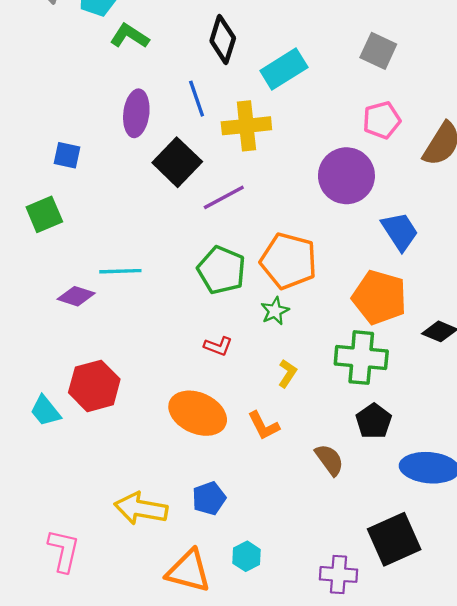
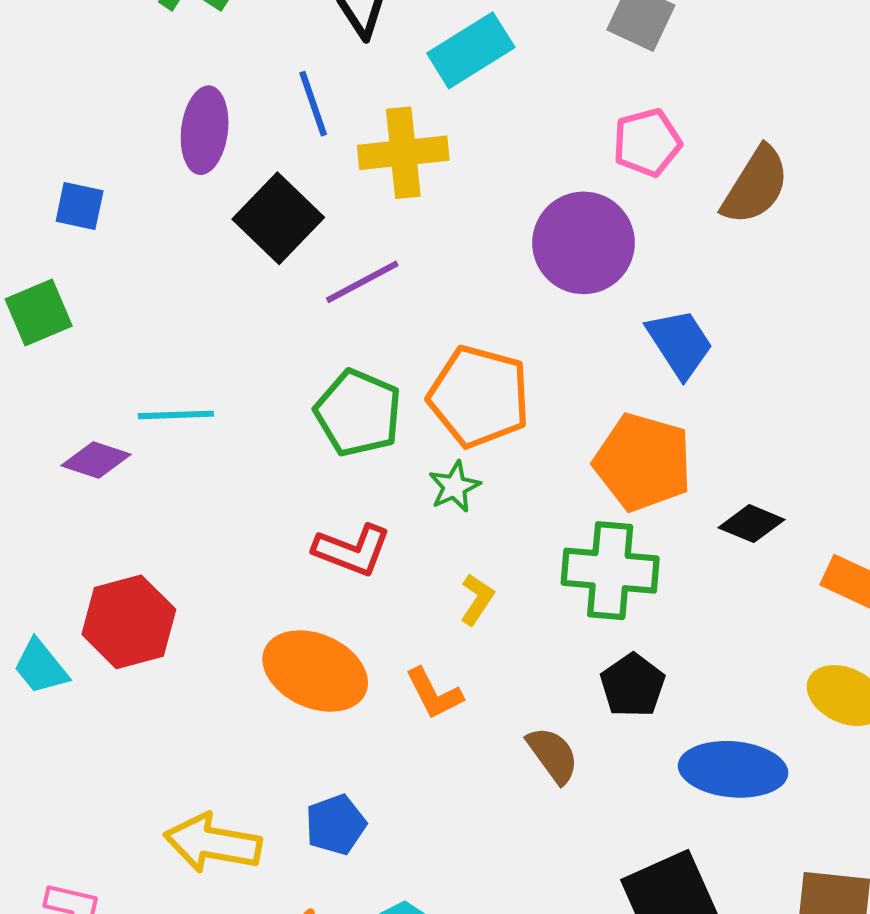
red L-shape: (218, 346) -> (352, 550), size x1.5

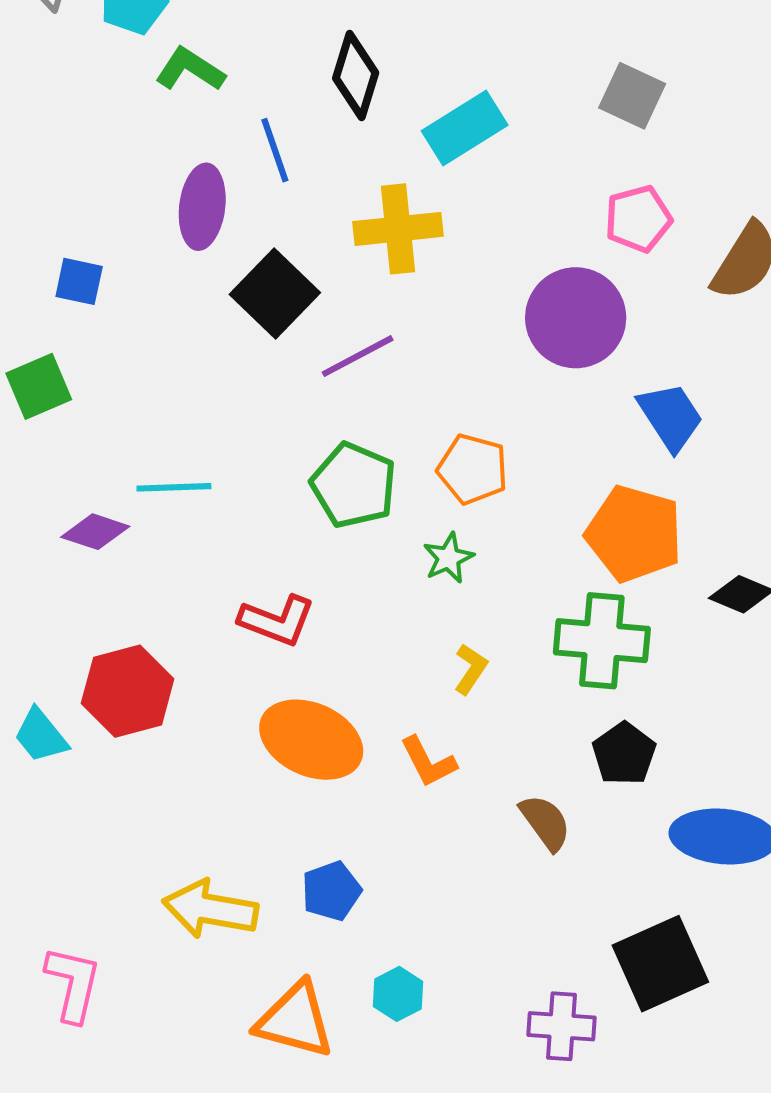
blue line: (313, 104) -> (275, 150), moved
orange pentagon: (479, 397) -> (473, 469), size x0.7
red L-shape: (352, 550) -> (277, 621), moved

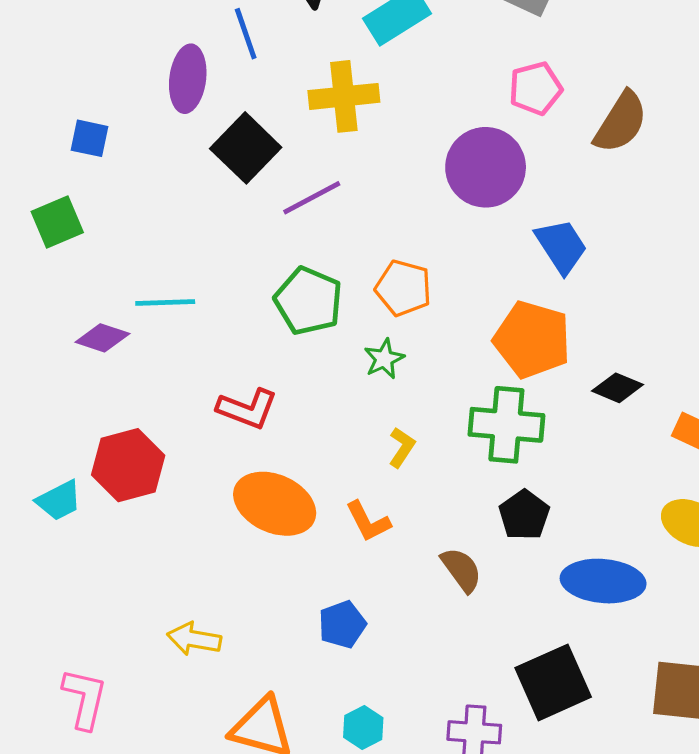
cyan trapezoid: (41, 736) -> (59, 501), turned -78
blue pentagon: (331, 891) -> (342, 624), moved
yellow arrow: (210, 909) -> (194, 639), size x0.7
cyan hexagon: (398, 994) -> (363, 728), moved

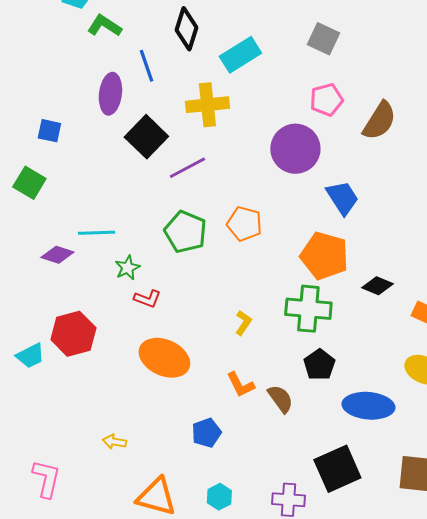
green square: (57, 222) -> (29, 183), turned -36
green star: (384, 359) -> (127, 268), moved
red L-shape: (247, 409) -> (147, 299), size x0.7
orange L-shape: (368, 521) -> (240, 385), moved
yellow arrow: (194, 639) -> (114, 442), size x0.7

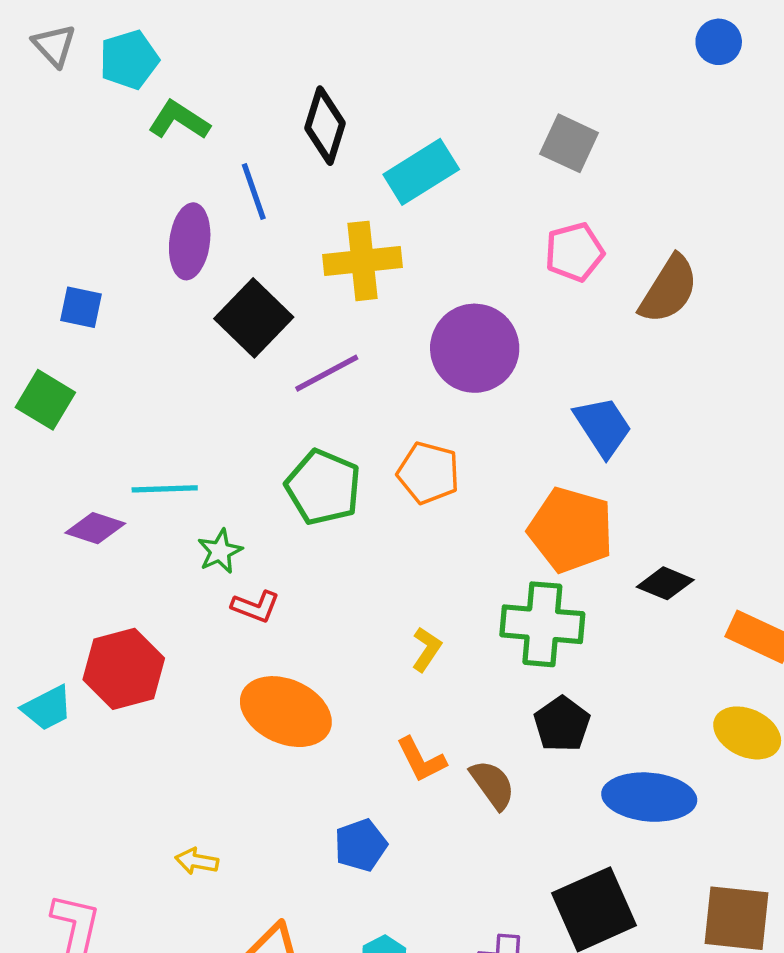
purple circle: (295, 149) -> (475, 348), moved

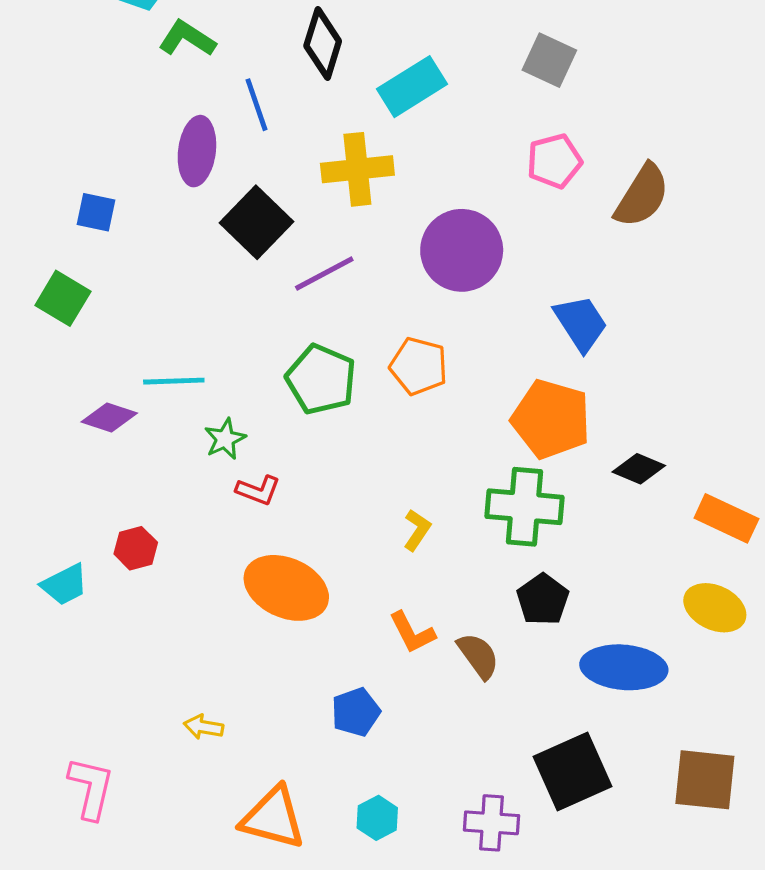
red hexagon: (124, 669) -> (136, 548), size x0.6

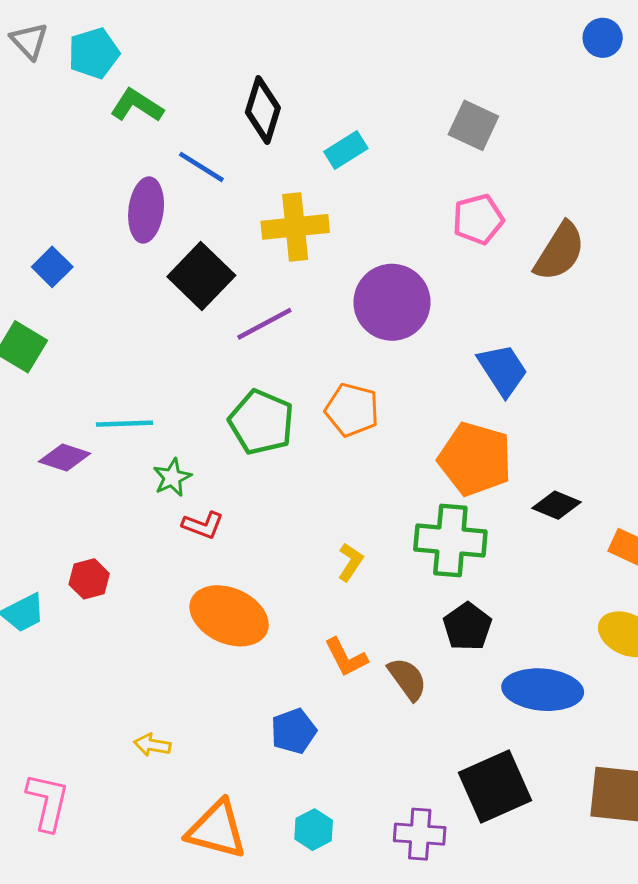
cyan rectangle: (412, 87) -> (346, 150), size x0.7
blue line: (257, 105) -> (201, 167), turned -39
blue square: (96, 212) -> (52, 267), turned 33

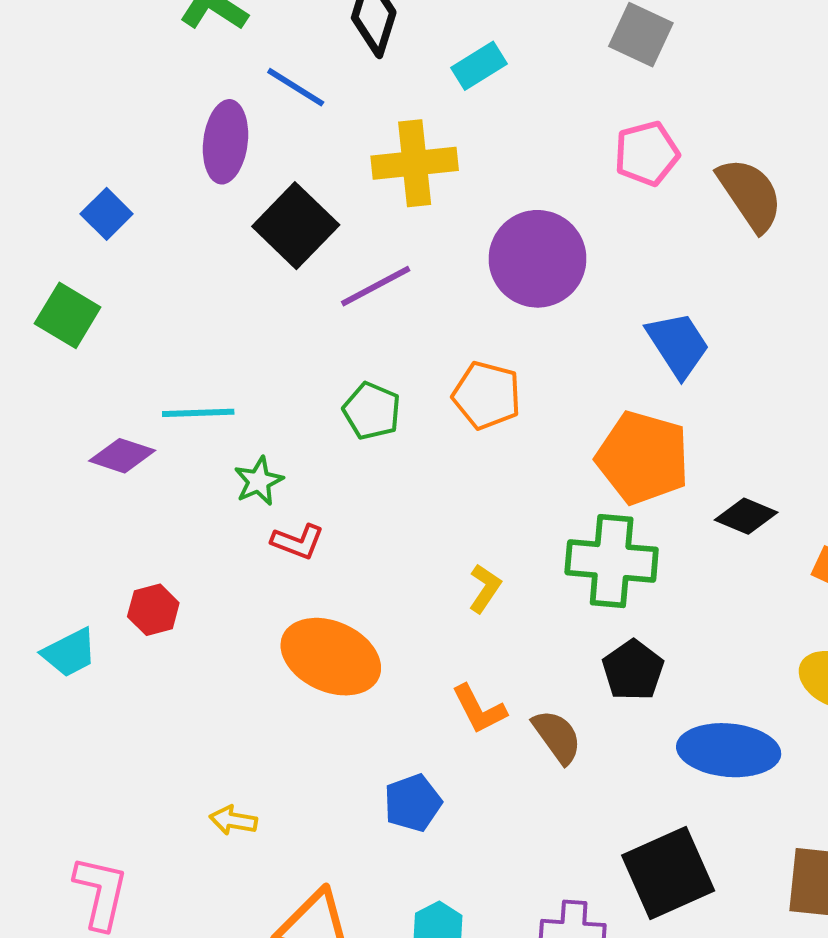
brown semicircle: (560, 251) -> (750, 194), turned -66
green pentagon: (261, 422) -> (372, 411), size x0.7

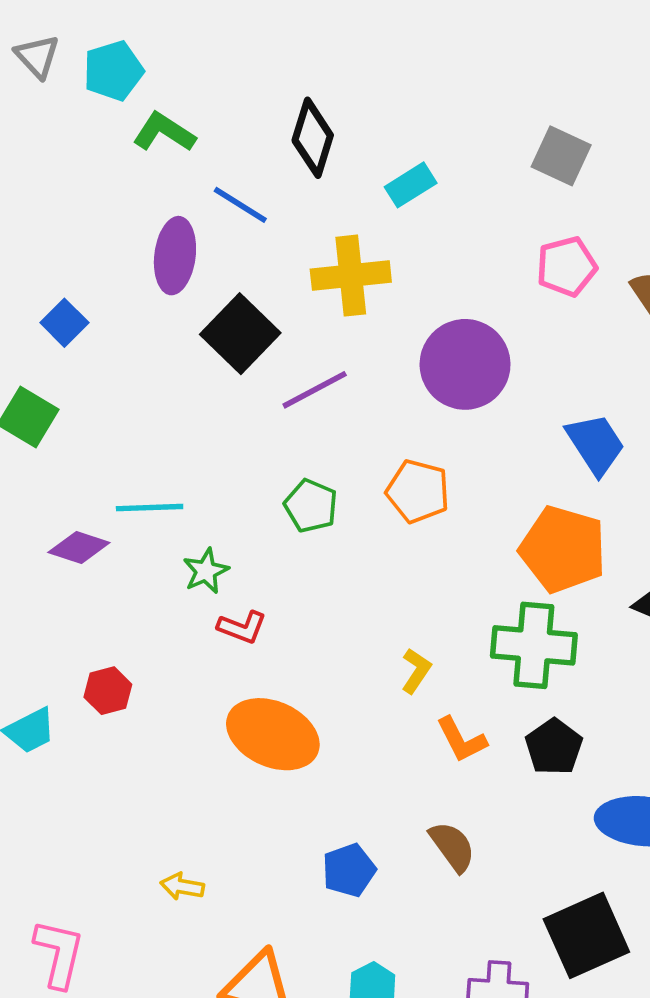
orange L-shape: (479, 709) -> (461, 740), moved
brown semicircle: (557, 737) -> (452, 847), moved

